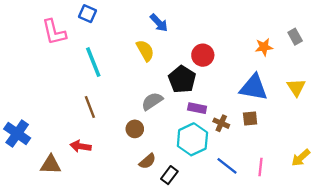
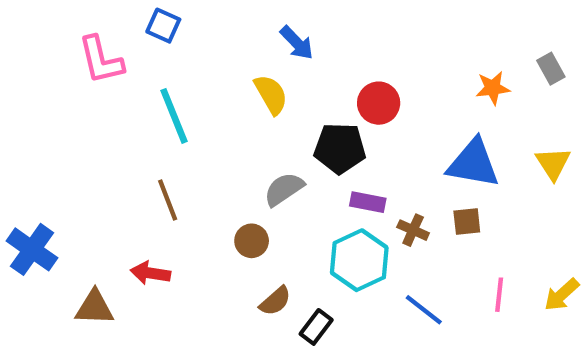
black pentagon: (182, 79) -> (340, 148), turned -30
pink line: (260, 167) -> (499, 295), moved

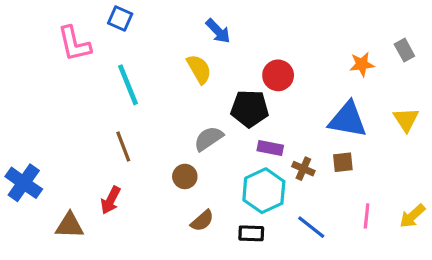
red arrow: (150, 273) -> (111, 200), turned -72
black rectangle: (316, 327) -> (251, 233), moved, turned 55

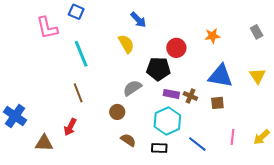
orange star: (362, 64) -> (212, 36), moved
brown cross: (303, 169) -> (190, 96), moved
brown semicircle: (202, 221) -> (128, 140), turned -105

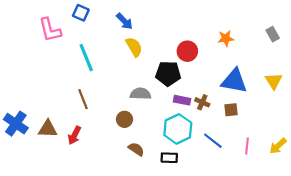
blue arrow: (138, 20) -> (124, 21), moved
gray semicircle: (132, 88) -> (140, 94), turned 36
brown triangle: (44, 143) -> (48, 129), moved
blue line: (197, 144) -> (213, 141), moved

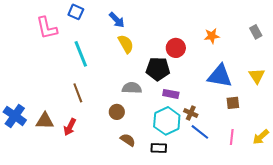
brown cross: (202, 102) -> (191, 113), moved
brown square: (231, 110) -> (233, 103), moved

